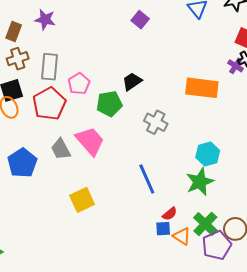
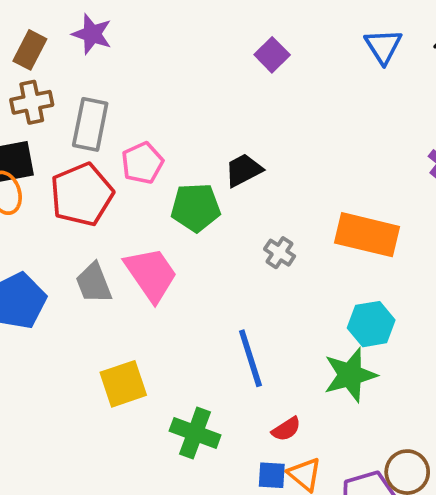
orange rectangle: (202, 88) -> (367, 235), moved
gray cross: (156, 122) -> (280, 253), size x0.7
green cross: (205, 224) -> (195, 433), moved, turned -30
blue square: (163, 229) -> (272, 475), moved

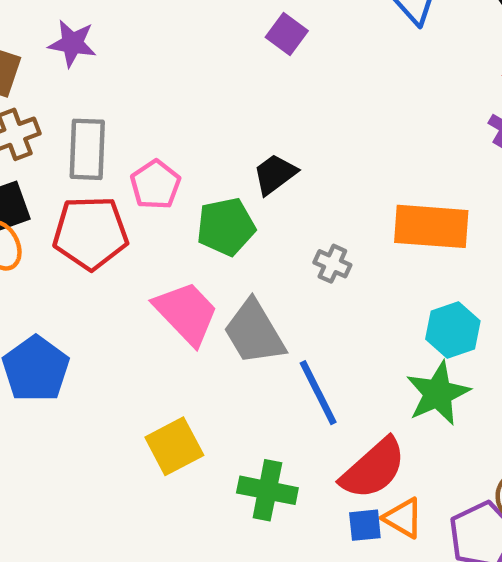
red pentagon: (82, 195) -> (90, 233), turned 30
gray trapezoid: (94, 283) -> (254, 332), moved, size x1.4
red semicircle: (286, 429) -> (373, 469), size x2.0

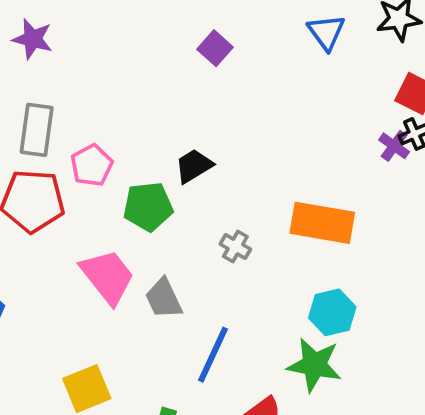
gray trapezoid: (254, 332) -> (164, 299), size x0.7
blue line: (318, 393) -> (213, 355), turned 46
green star: (438, 393) -> (314, 365), turned 30

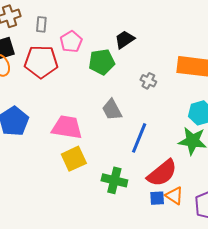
gray rectangle: (37, 130) -> (41, 24), size x0.6
pink trapezoid: (108, 277) -> (67, 127), moved, turned -40

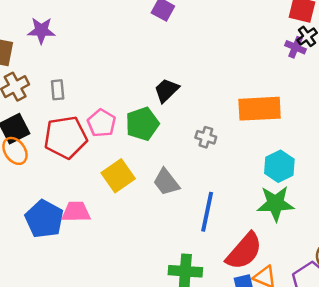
pink pentagon: (71, 42) -> (102, 123), moved
pink trapezoid: (67, 127) -> (76, 212), moved, size x0.7
yellow square: (74, 159) -> (118, 176), moved

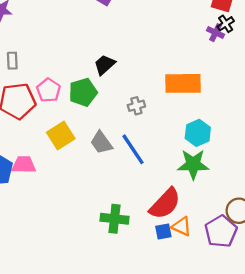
gray cross: (206, 137) -> (136, 106), turned -35
blue line: (207, 212) -> (133, 149), moved, turned -48

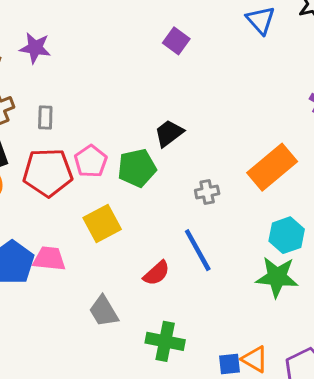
orange rectangle: (183, 83) -> (272, 167), turned -44
gray trapezoid: (101, 143) -> (104, 311), moved
red semicircle: (165, 204) -> (156, 273), moved, size x0.6

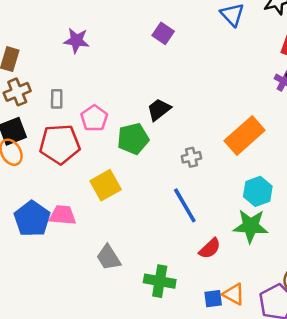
purple star: (35, 48) -> (76, 40), moved
pink pentagon: (91, 161) -> (94, 118), moved
red semicircle: (156, 273) -> (210, 248), moved

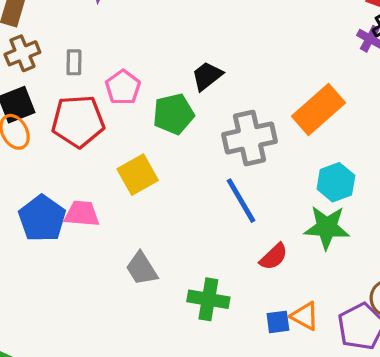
gray cross: (191, 157) -> (249, 138), size x2.0

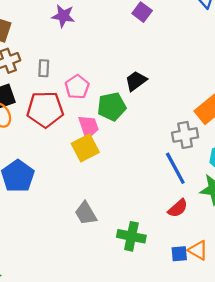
gray cross: (249, 138) -> (185, 135), moved, size x0.7
blue line: (241, 201) -> (175, 168), moved
pink trapezoid: (82, 214) -> (88, 127), moved, turned 65

